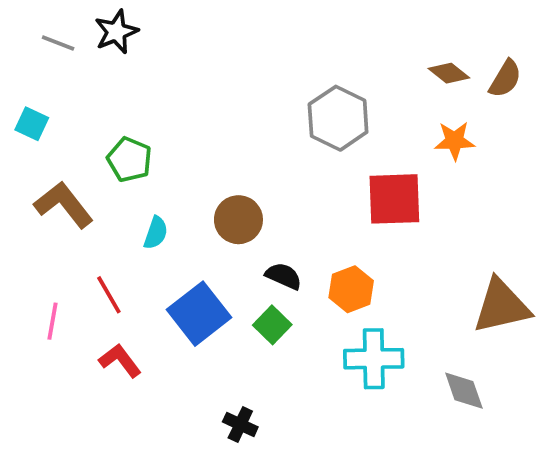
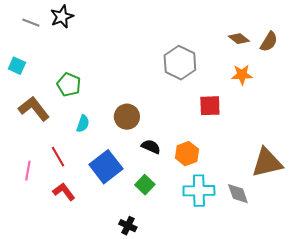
red square: (394, 199) -> (210, 106), size x0.7
green square: (272, 325) -> (145, 185), moved
gray diamond: (464, 391) -> (238, 194), moved

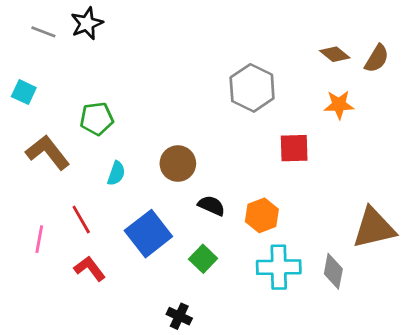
green pentagon: (69, 85) -> (97, 119), turned -30
gray diamond: (238, 194) -> (333, 271), turned 30

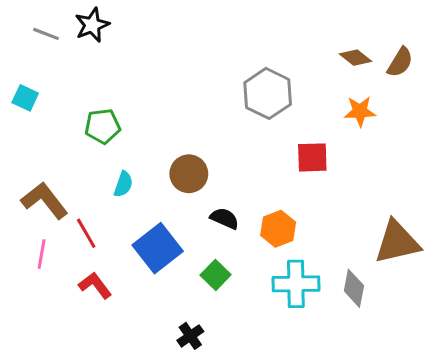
brown L-shape: (48, 152) -> (45, 201), moved
black cross: (179, 316) -> (190, 336), turned 30

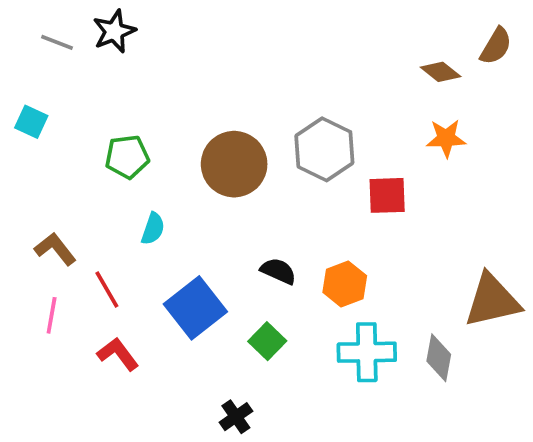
brown semicircle: (400, 62) -> (496, 46), moved
gray hexagon: (268, 93) -> (324, 149), moved
brown circle: (189, 174) -> (234, 164), moved, size x1.4
brown L-shape: (45, 201) -> (55, 249), size x0.7

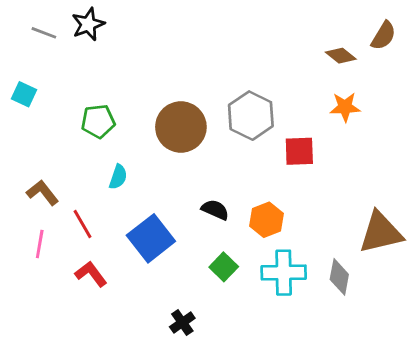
green square: (267, 341) -> (224, 267), moved

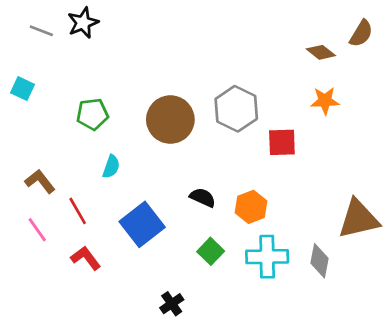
pink line: (40, 244) -> (37, 230), turned -45

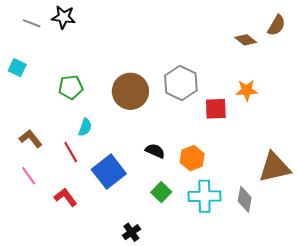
black star: (83, 23) -> (64, 17), turned 30
orange star: (325, 101) -> (247, 90), moved
red line: (78, 211) -> (71, 152), moved

